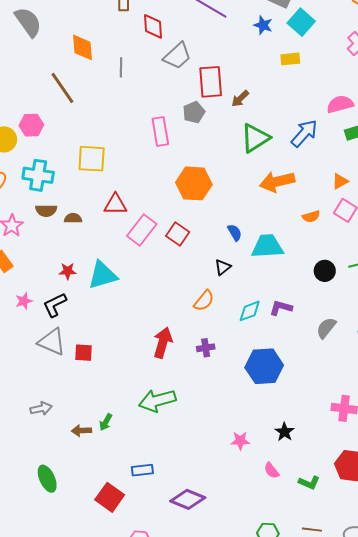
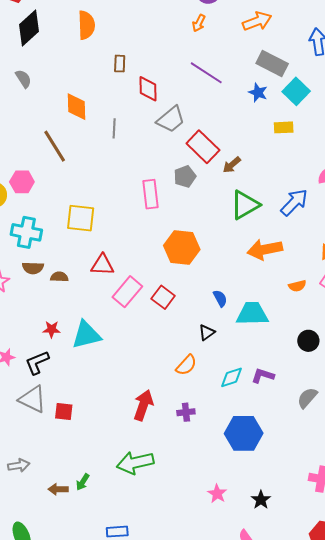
gray semicircle: (28, 22) -> (23, 79), size x0.6
red rectangle: (211, 82) -> (203, 147), turned -44
pink star: (240, 441) -> (217, 494), moved, turned 30

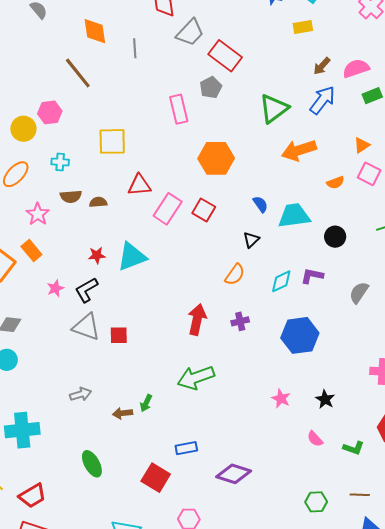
brown arrow: (232, 165) -> (322, 66), moved
cyan cross: (26, 232) -> (60, 162), size x0.6
black circle: (308, 341) -> (335, 237), moved

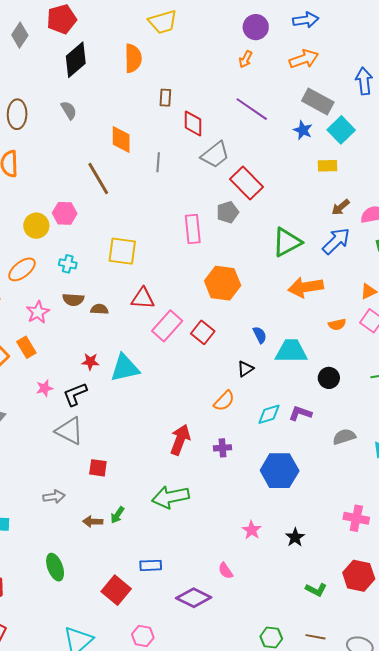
gray semicircle: (359, 293) -> (344, 437), turned 30
red square: (119, 335) -> (98, 468), moved
pink semicircle: (315, 439) -> (226, 571), moved

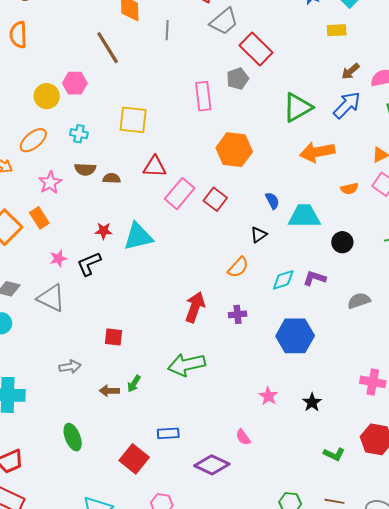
gray triangle: (69, 431) -> (51, 298), moved

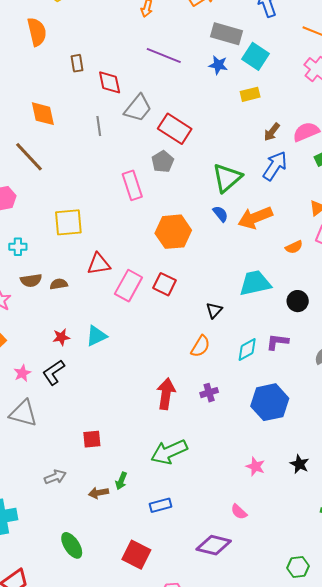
gray line: (167, 30) -> (99, 126), moved
blue semicircle: (272, 201) -> (220, 214), moved
cyan triangle: (138, 237) -> (96, 336), size x0.7
blue rectangle: (168, 433) -> (160, 505), moved

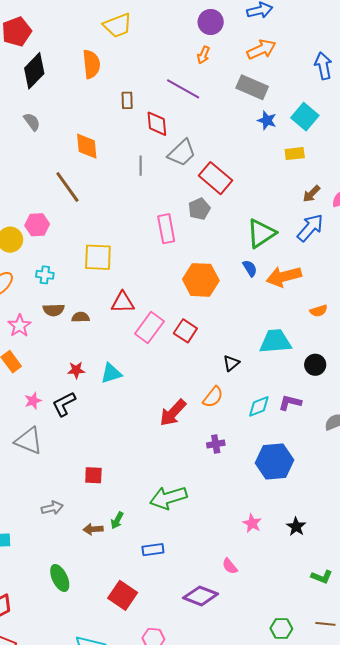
gray rectangle: (227, 34) -> (252, 87), moved
purple line: (164, 56) -> (183, 89), moved
red arrow: (166, 394) -> (173, 413), moved, turned -152

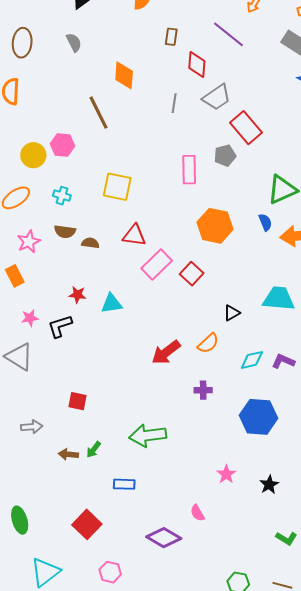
green ellipse: (60, 578) -> (20, 520), moved

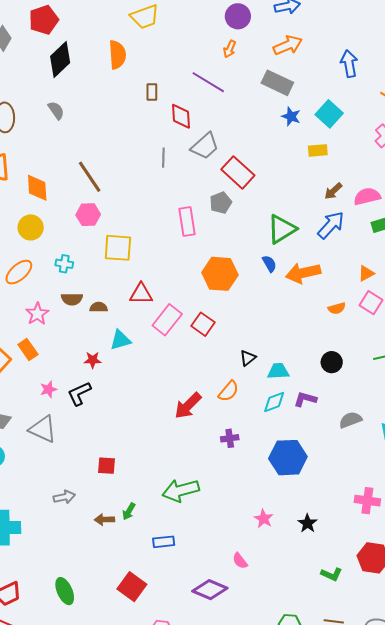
orange diamond: (124, 75) -> (37, 188), moved
pink hexagon: (62, 145) -> (88, 215), moved
cyan trapezoid: (279, 299) -> (278, 371), moved, size x0.7
cyan triangle: (111, 303) -> (120, 340), moved

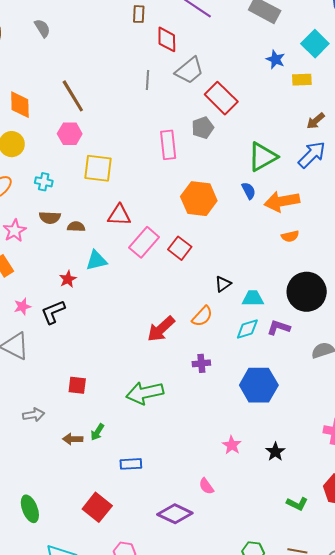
blue star: (291, 116) -> (276, 59), moved
orange semicircle: (337, 308) -> (290, 236), moved
red star: (93, 360) -> (68, 279), turned -30
black circle: (332, 362) -> (307, 292), size x1.8
green arrow: (181, 490) -> (145, 393), moved

